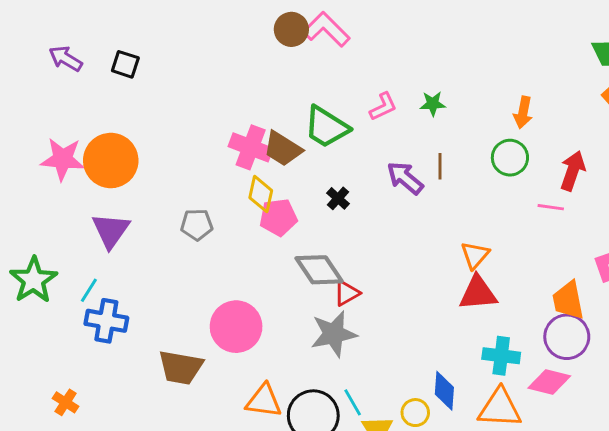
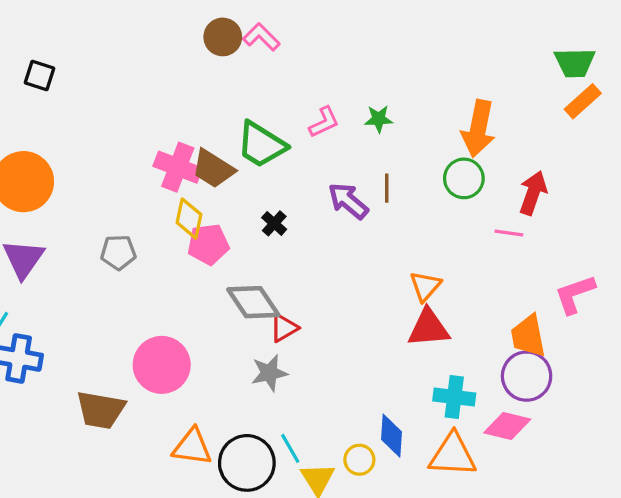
pink L-shape: (326, 29) -> (261, 37), size x0.7
orange arrow: (523, 112) -> (478, 129), size x1.6
gray star: (334, 334) -> (269, 373), size x0.7

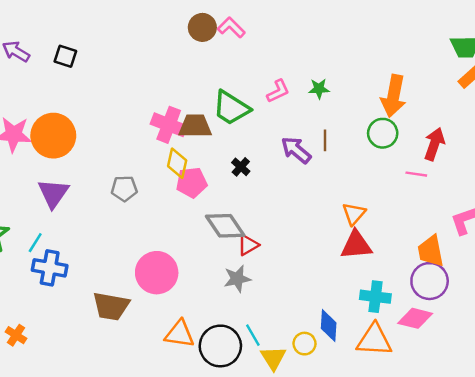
brown trapezoid: (213, 169) -> (195, 126), turned 148

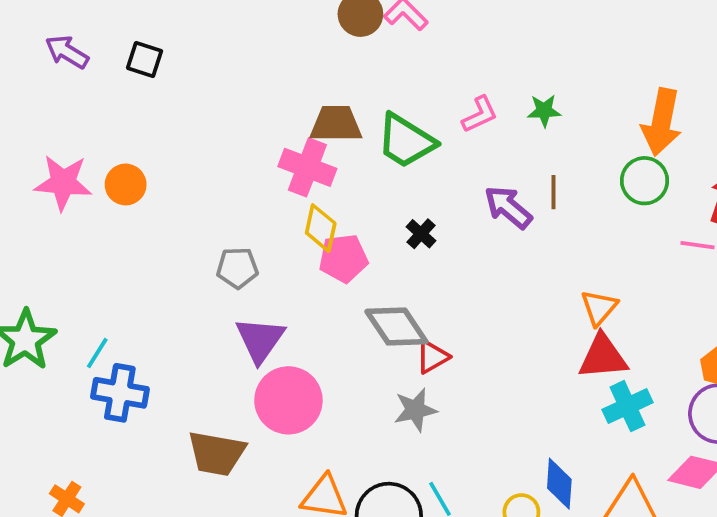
brown trapezoid: (195, 126) -> (336, 124), moved
orange circle: (53, 136) -> (126, 184), size x0.6
purple triangle: (53, 193) -> (260, 340), moved
cyan cross: (375, 297) -> (627, 406), moved, turned -32

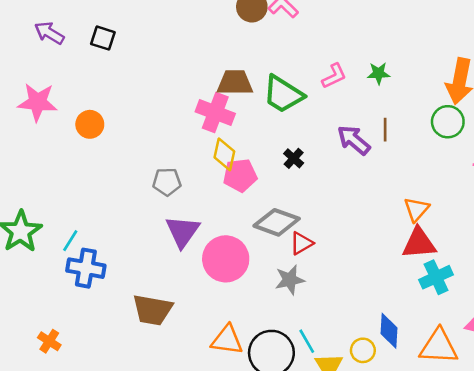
pink star: (63, 183) -> (38, 102), moved
gray diamond: (396, 327) -> (277, 222), turned -36
pink circle: (288, 400) -> (226, 259), moved

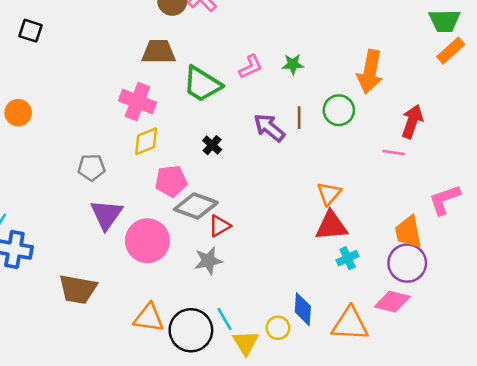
brown trapezoid: (235, 83) -> (159, 52), moved
green circle: (448, 122) -> (339, 110), moved
yellow diamond: (224, 154) -> (146, 141), turned 56
pink pentagon: (240, 175) -> (171, 181), moved
cyan cross: (436, 277) -> (348, 258), size x0.7

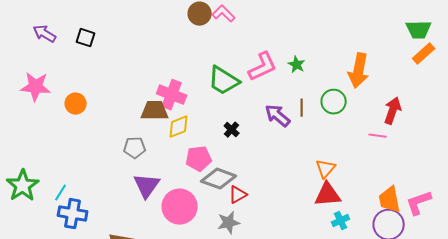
brown trapezoid: (159, 52) -> (155, 111), moved
green star: (293, 64) -> (297, 65), turned 30
pink L-shape: (251, 67) -> (263, 67), size x1.5
pink L-shape: (445, 200) -> (419, 203), moved

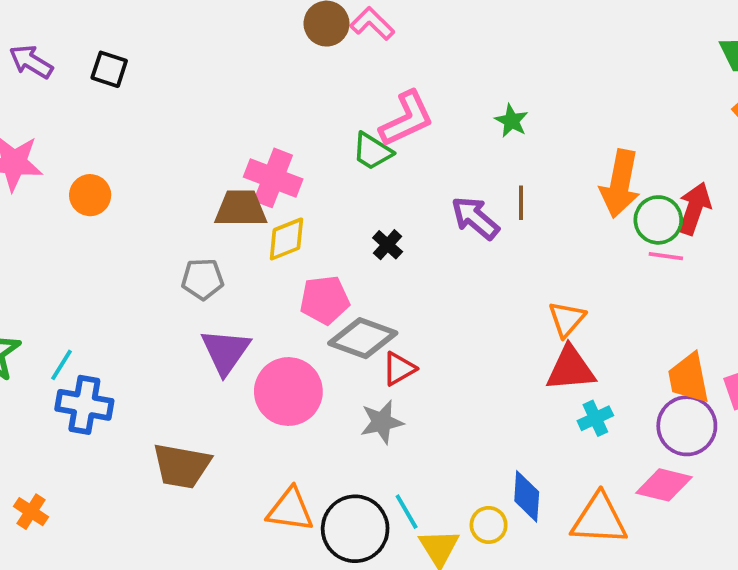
pink L-shape: (263, 67) -> (407, 119), moved
orange arrow: (359, 71) -> (620, 184), moved
green trapezoid: (224, 81) -> (372, 151), size x0.7
green circle: (334, 102) -> (658, 220), moved

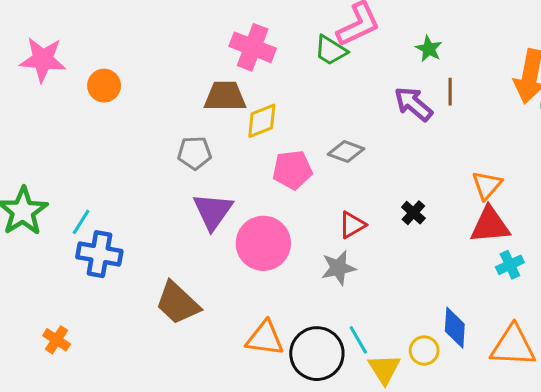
green star: (511, 121) -> (429, 49), moved
pink cross: (273, 178) -> (253, 47), moved
black cross: (388, 245) -> (413, 213), moved
gray diamond: (363, 338) -> (346, 151), moved, size x0.7
brown trapezoid: (182, 466) -> (178, 303), turned 33

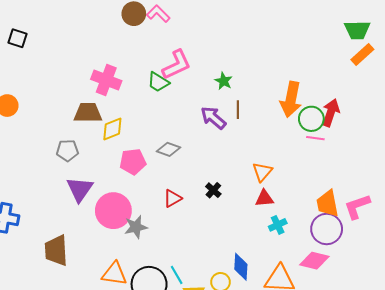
red triangle: (490, 225) -> (264, 198), size x0.7
gray star: (338, 268) -> (136, 227), moved
brown trapezoid: (178, 303) -> (56, 250), turned 44

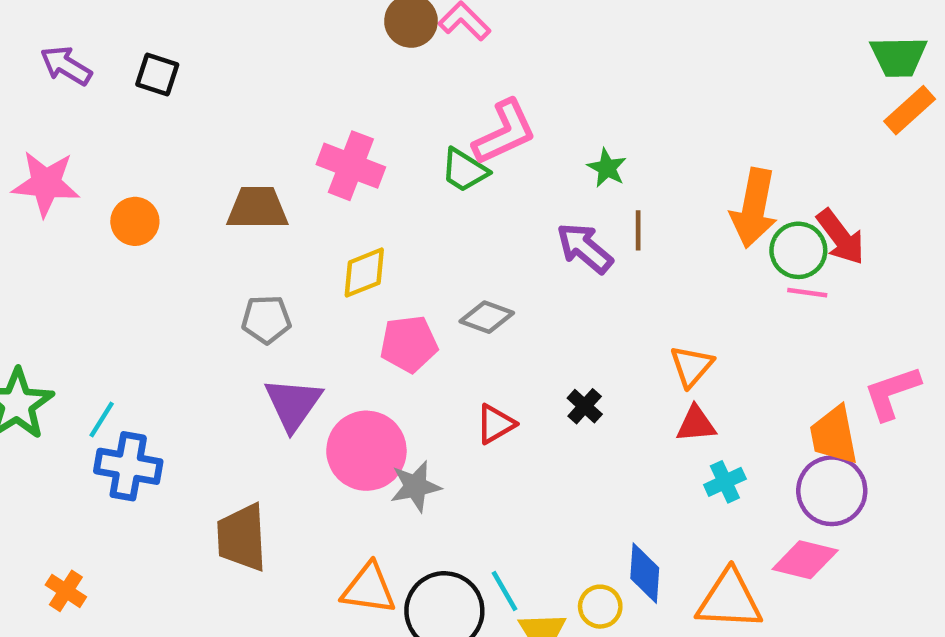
brown trapezoid: (88, 113) -> (257, 208), moved
red arrow: (331, 113) -> (841, 237), turned 124
pink L-shape: (357, 207) -> (892, 393), moved

